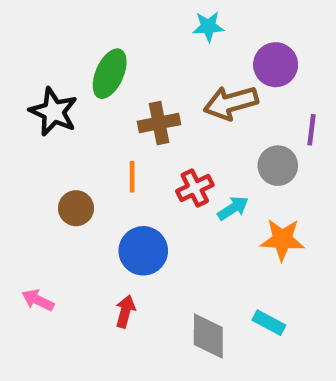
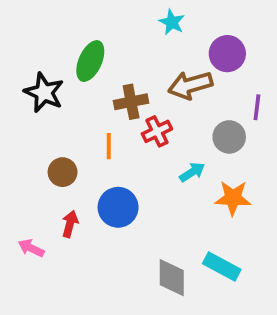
cyan star: (208, 27) -> (172, 22), turned 30
red cross: (195, 188) -> (157, 131), moved
red arrow: (125, 311) -> (70, 224), moved
cyan rectangle: (269, 323) -> (222, 267), size x1.4

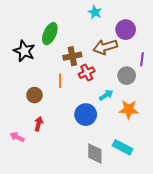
blue circle: (118, 207) -> (86, 115), moved

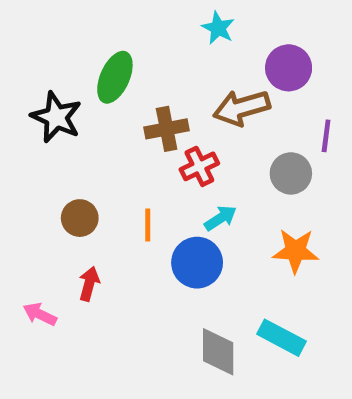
orange line: (60, 81) -> (148, 225), moved
cyan arrow: (106, 95) -> (221, 218), moved

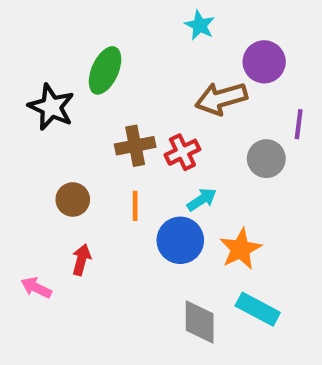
brown cross: (167, 129) -> (135, 146), moved
orange star: (296, 251) -> (241, 249), moved, turned -30

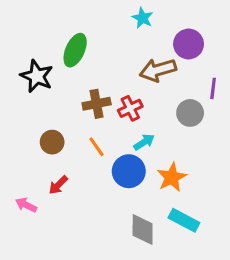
orange line: (135, 206) -> (97, 147), turned -35
red arrow: (81, 260) -> (58, 185), turned -150

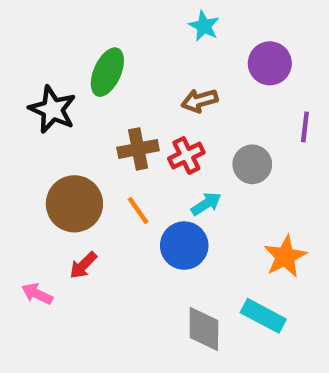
brown arrow: (158, 70) -> (200, 101), moved, size x0.7
gray circle: (190, 113) -> (252, 164), moved
brown circle: (52, 142) -> (74, 204), size x1.6
orange star: (172, 177) -> (285, 257), moved

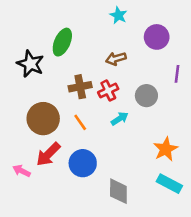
blue circle: (184, 246) -> (83, 163), moved
red arrow: (83, 265) -> (48, 154), size x1.5
cyan rectangle: (263, 316) -> (169, 184), moved

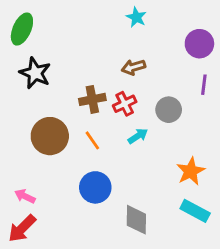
purple circle: (157, 37) -> (199, 44), moved
green ellipse: (62, 42) -> (22, 29), moved
red arrow: (48, 154) -> (22, 228), moved

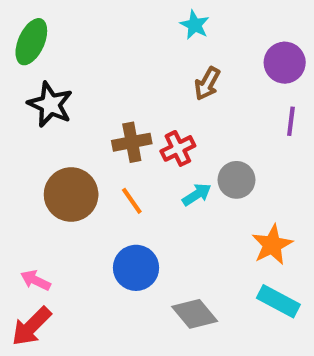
brown arrow: (133, 67) -> (207, 84), moved, turned -45
gray circle: (169, 110) -> (236, 180), moved
gray diamond: (136, 220) -> (195, 314), turned -40

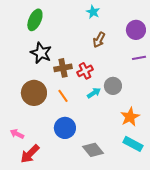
green ellipse: (31, 42) -> (35, 20), moved
black star: (50, 104) -> (41, 53), moved
purple line: (291, 121) -> (139, 58), turned 72
red arrow: (31, 326) -> (30, 154), moved

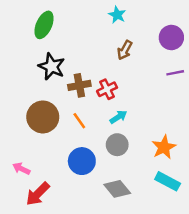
gray circle: (113, 86) -> (117, 145), moved

